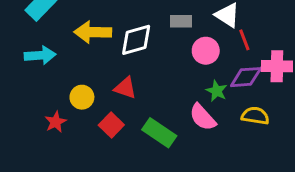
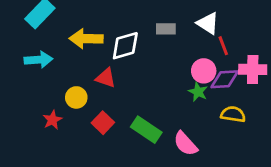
pink circle: (206, 51) -> (204, 71), moved
red triangle: (125, 88) -> (106, 78), moved
pink semicircle: (203, 117) -> (185, 144), moved

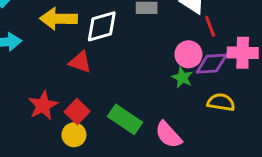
yellow circle: (76, 97) -> (74, 135), moved
red star: (52, 120) -> (43, 105), moved, size x1.4

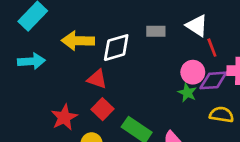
red square: (77, 112) -> (103, 109), moved

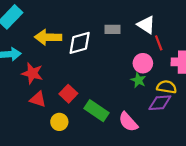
red triangle: (97, 79) -> (38, 99), moved
purple diamond: (213, 80) -> (160, 103), moved
yellow semicircle: (222, 115) -> (167, 87), moved
red star: (64, 117) -> (32, 73), moved, turned -30

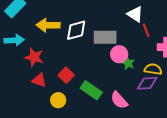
gray rectangle: (112, 29) -> (105, 37), moved, size x1.6
pink circle: (143, 63) -> (119, 54), moved

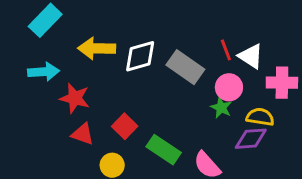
white triangle: (135, 14) -> (251, 56), moved
red line: (146, 30) -> (226, 50), moved
gray rectangle: (105, 37) -> (185, 67), turned 35
pink circle: (119, 54) -> (229, 87), moved

